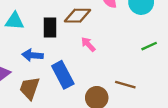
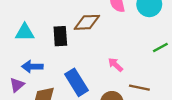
pink arrow: (88, 44) -> (115, 65), moved
blue arrow: (33, 55) -> (32, 67), moved

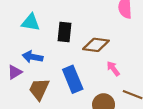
brown diamond: (87, 22) -> (96, 45), moved

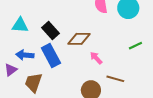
black rectangle: (65, 32) -> (50, 30), turned -42
blue rectangle: (73, 79) -> (51, 56), moved

